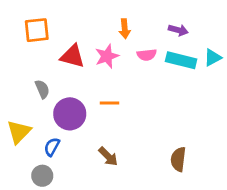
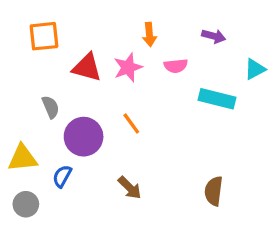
cyan rectangle: (181, 60) -> (217, 99), moved
orange line: (110, 103) -> (131, 123), turned 54
yellow triangle: (19, 132) -> (23, 158), turned 40
gray circle: (42, 176) -> (26, 204), moved

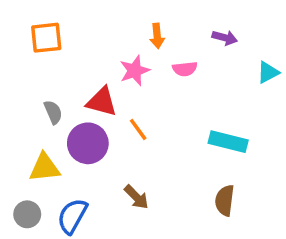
red triangle: (87, 67) -> (102, 102), moved
cyan rectangle: (217, 99) -> (228, 142), moved
yellow triangle: (23, 158) -> (45, 168), moved
blue semicircle: (62, 176) -> (72, 216), moved, size x1.5

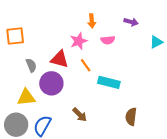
orange square: (46, 38) -> (15, 36), moved
orange line: (138, 129) -> (86, 65), moved
cyan rectangle: (228, 142) -> (109, 82), moved
gray circle: (27, 214) -> (16, 125), size x1.5

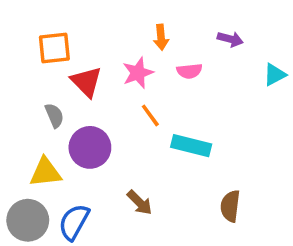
orange square: (15, 36) -> (54, 48), moved
red triangle: (59, 59) -> (86, 82), moved, turned 30

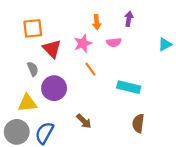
purple arrow: (230, 39) -> (129, 19), moved, turned -96
cyan rectangle: (191, 146) -> (129, 87), moved

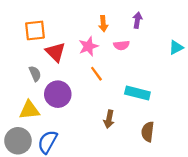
brown arrow: (84, 121) -> (109, 119), moved, turned 56

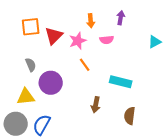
red triangle: (55, 52) -> (54, 36), moved, turned 30

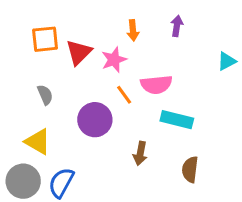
pink semicircle: (107, 40) -> (156, 85), moved, size x1.5
purple circle: (51, 83) -> (95, 120), moved
yellow triangle: (26, 97) -> (38, 142), turned 36

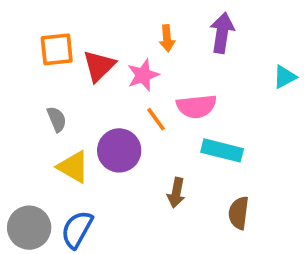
purple arrow: (177, 26) -> (222, 33), size x1.5
yellow triangle: (38, 142) -> (73, 167), moved

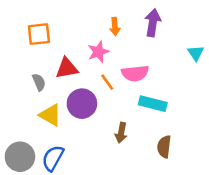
red triangle: (99, 66) -> (67, 68), moved, turned 35
cyan triangle: (285, 77) -> (196, 53), turned -36

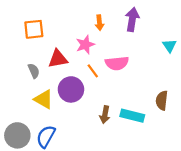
cyan rectangle: (153, 104) -> (132, 116), moved
brown semicircle: (164, 147) -> (162, 100), moved

